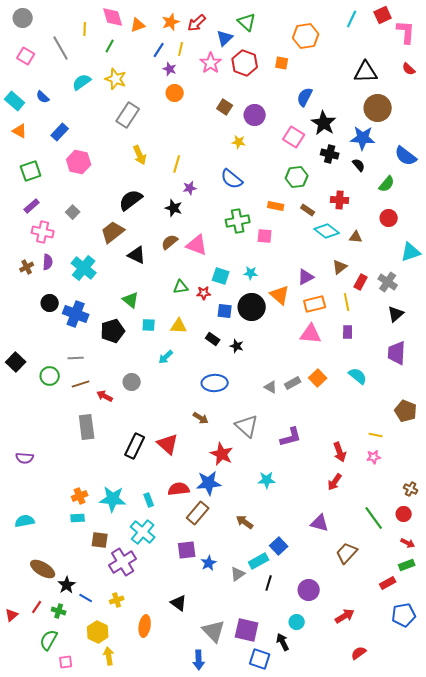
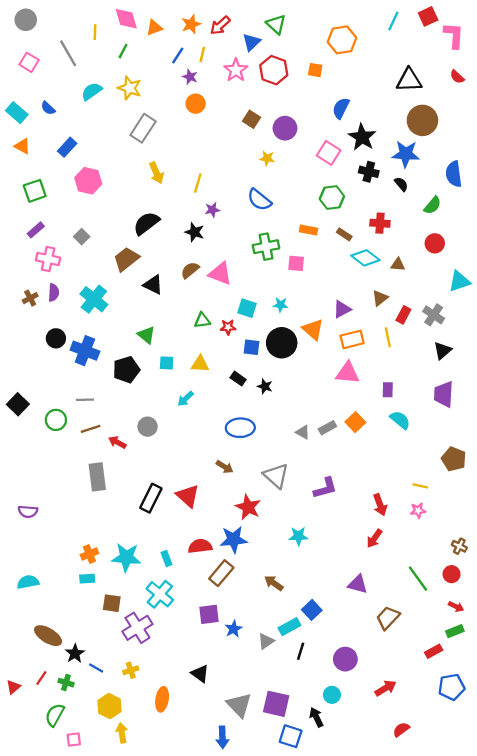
blue semicircle: (406, 156) -> (454, 174), turned 45
purple rectangle: (348, 332) -> (388, 390), moved

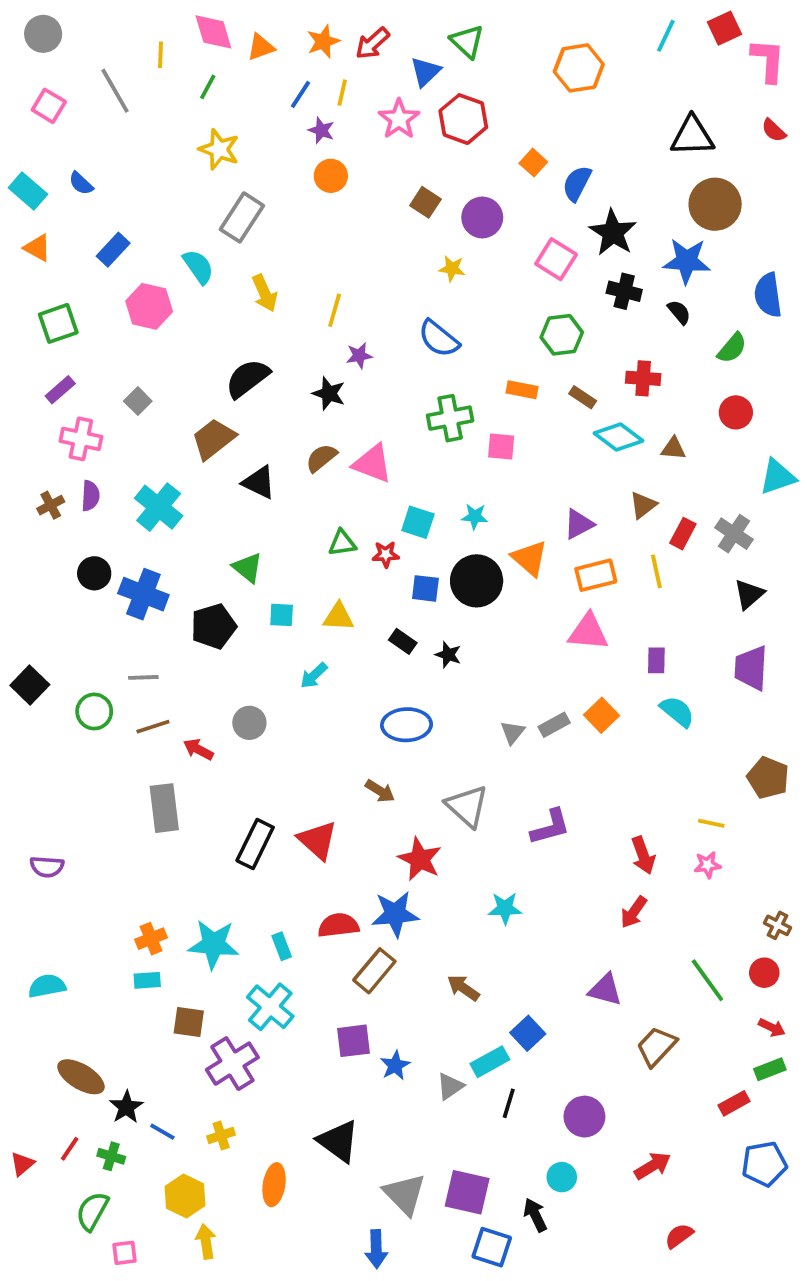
orange square: (315, 70) -> (533, 163), moved, turned 32
cyan semicircle: (92, 91) -> (198, 267), moved, turned 90
gray triangle: (303, 432) -> (513, 732), turned 40
black triangle: (200, 674) -> (338, 1141), size x1.4

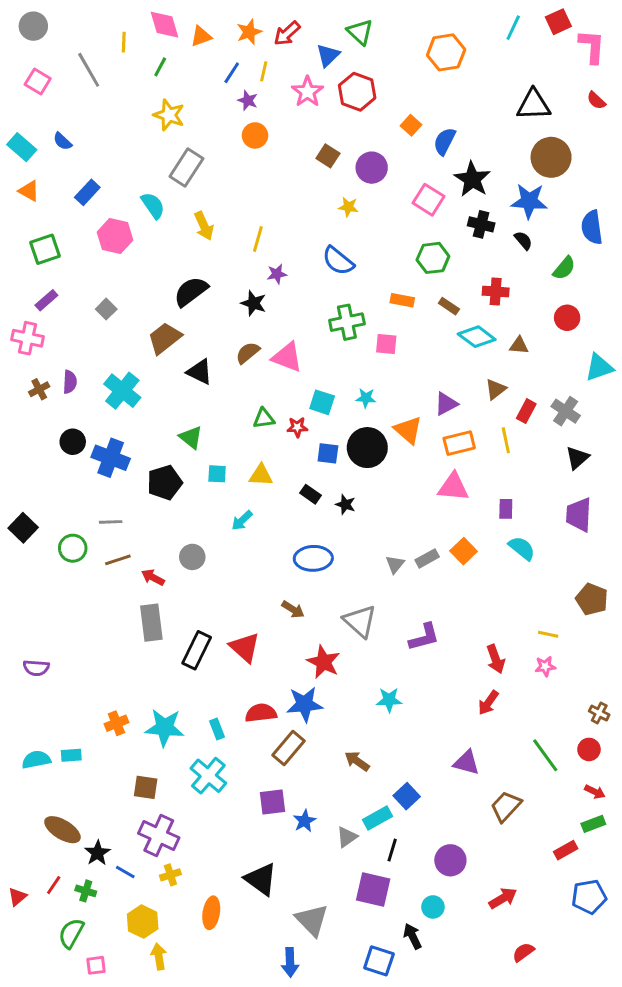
pink cross: (81, 439) -> (27, 338), moved
gray rectangle: (164, 808) -> (151, 623), moved
cyan rectangle: (147, 980) -> (71, 755), moved
purple cross: (232, 1064) -> (159, 835), moved, turned -33
purple square: (467, 1192) -> (373, 889), moved

